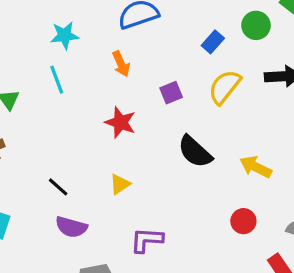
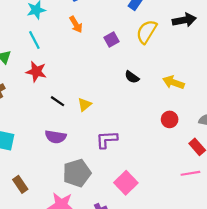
red star: (120, 122) -> (36, 72), moved
black semicircle: (195, 152) -> (132, 77), size x0.6
black line: (58, 187) -> (58, 101), moved

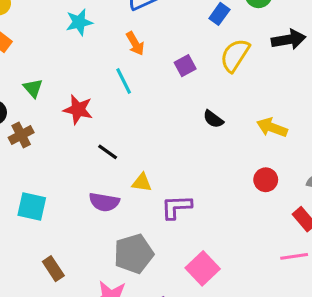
cyan line: (34, 40) -> (124, 81), moved
yellow triangle: (85, 105) -> (142, 183), moved, turned 48

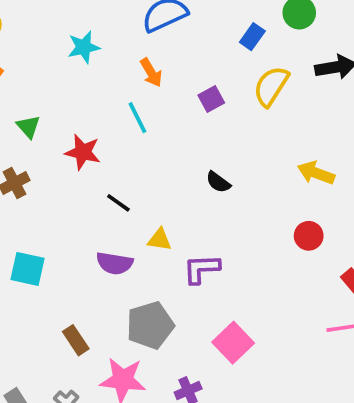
black semicircle: (213, 119) -> (218, 182), moved
brown rectangle: (53, 269) -> (76, 340), moved

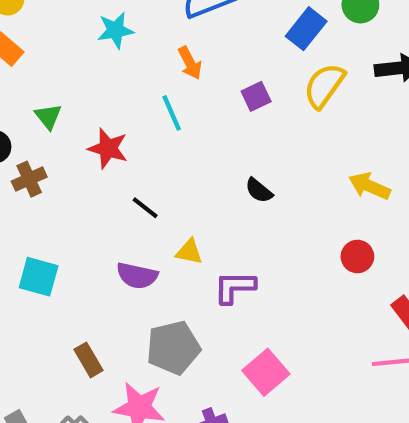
blue rectangle: (252, 37) -> (306, 29), size x1.4

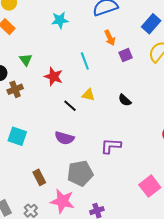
orange arrow: (190, 63) -> (110, 38), moved
yellow triangle: (189, 252) -> (88, 95), moved
pink square: (266, 372) -> (150, 186), moved

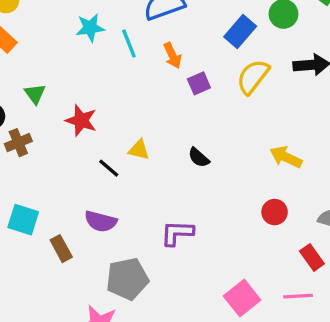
cyan line: (85, 61) -> (129, 43), moved
brown rectangle: (39, 177) -> (61, 249), moved

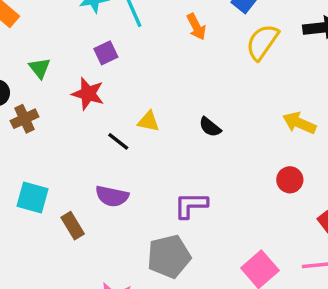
orange arrow: (173, 55) -> (196, 27), moved
purple square: (199, 83) -> (106, 53), moved
gray pentagon: (127, 279) -> (169, 256), moved

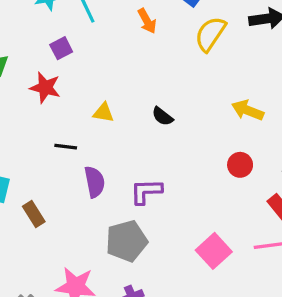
black line: (118, 141) -> (66, 147), moved, turned -30
purple semicircle: (112, 196) -> (95, 182), moved, turned -112

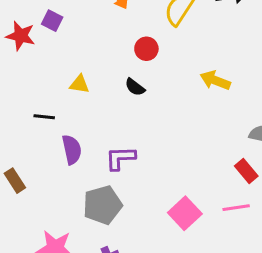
purple square: (61, 48) -> (52, 21), moved, turned -35
red star: (45, 88) -> (21, 36), moved
red circle: (240, 165) -> (146, 49), moved

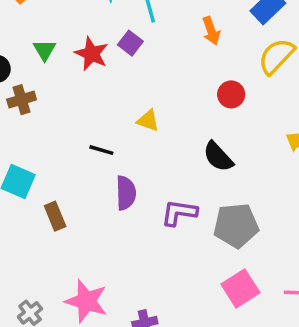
black semicircle: (135, 87) -> (218, 157), moved, size x1.4
gray pentagon: (103, 205) -> (236, 225), moved

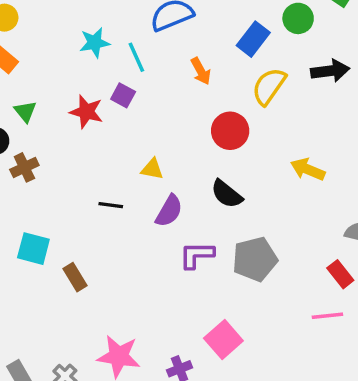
green triangle: (45, 50) -> (25, 111), moved
red circle: (231, 94) -> (230, 131), size x1.4
purple semicircle: (126, 193) -> (169, 211), moved, turned 40
pink square: (240, 288) -> (223, 339), moved

